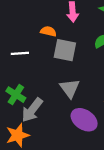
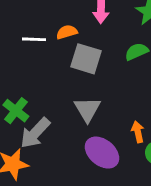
orange semicircle: (48, 31) -> (67, 32), turned -35
white line: (20, 53) -> (34, 39), moved

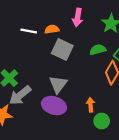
purple ellipse: (102, 153) -> (54, 106), moved, turned -30

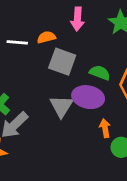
green semicircle: (98, 50) -> (100, 73), moved, turned 42
purple ellipse: (54, 106) -> (88, 97), moved

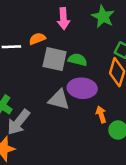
green semicircle: (100, 73) -> (77, 60), moved
gray triangle: (61, 106) -> (59, 100), turned -40

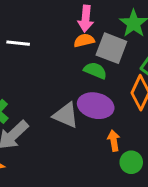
orange semicircle: (37, 39) -> (84, 40), moved
gray square: (55, 59) -> (111, 48), moved

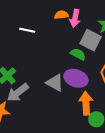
orange semicircle: (84, 40) -> (61, 15), moved
orange arrow: (114, 141) -> (86, 103), size x1.6

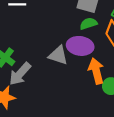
green semicircle: (78, 54) -> (88, 24), moved, turned -35

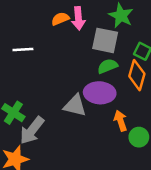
orange arrow: (96, 71) -> (120, 121), size x0.7

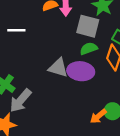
gray triangle: (75, 106) -> (58, 68), moved
orange arrow: (120, 121) -> (98, 116), moved, turned -114

